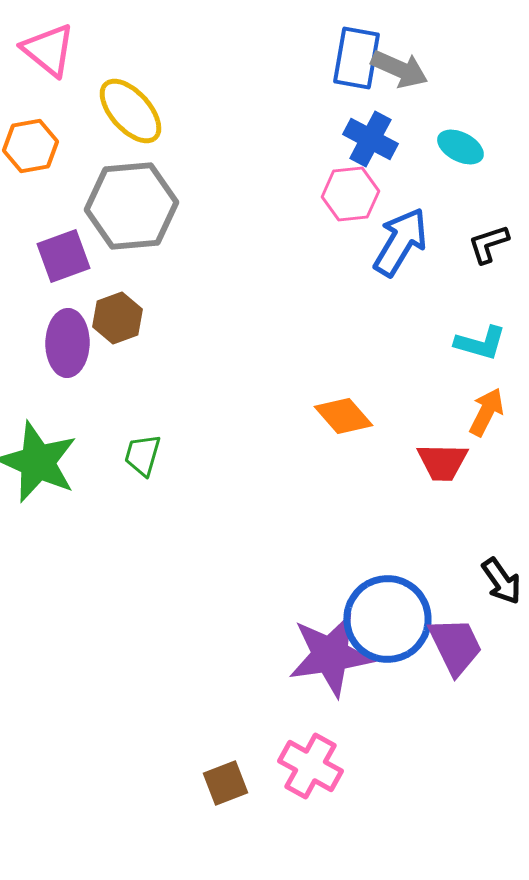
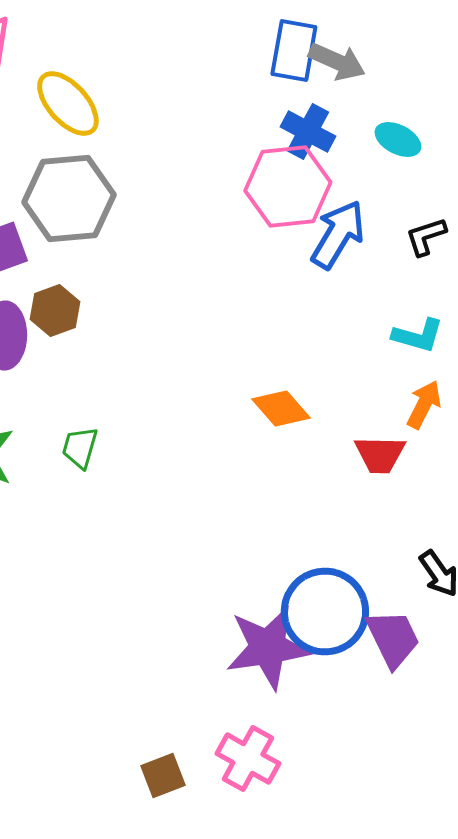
pink hexagon: (350, 194) -> (288, 186), size x1.5

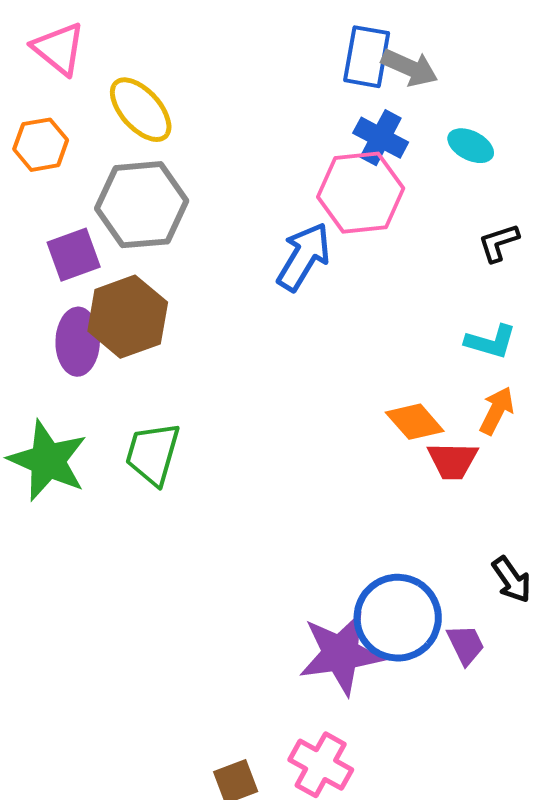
blue arrow: (338, 234) -> (304, 257), moved
brown hexagon: (55, 310) -> (128, 317), size x1.6
orange diamond: (281, 408) -> (415, 422), moved
green trapezoid: (80, 448) -> (153, 454), size x1.5
purple trapezoid: (393, 638) -> (466, 645), size x0.7

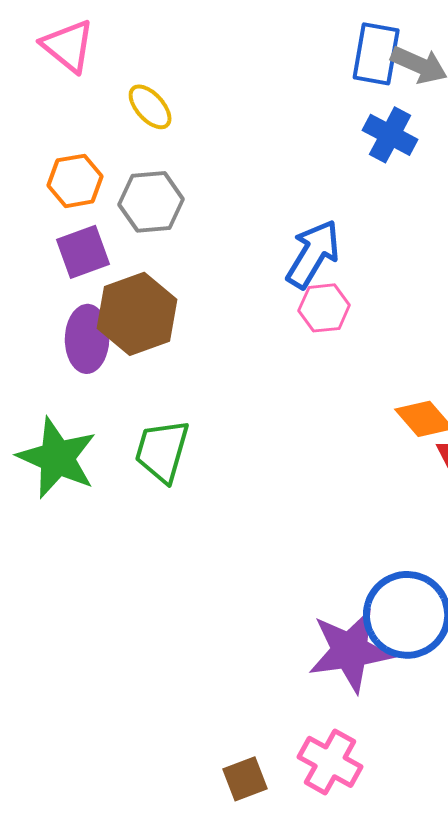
yellow ellipse: (141, 110) -> (150, 107), size x0.7
orange hexagon: (41, 145) -> (75, 181), moved
pink hexagon: (361, 193) -> (324, 308), moved, size x0.6
gray hexagon: (142, 205) -> (151, 202), size x0.7

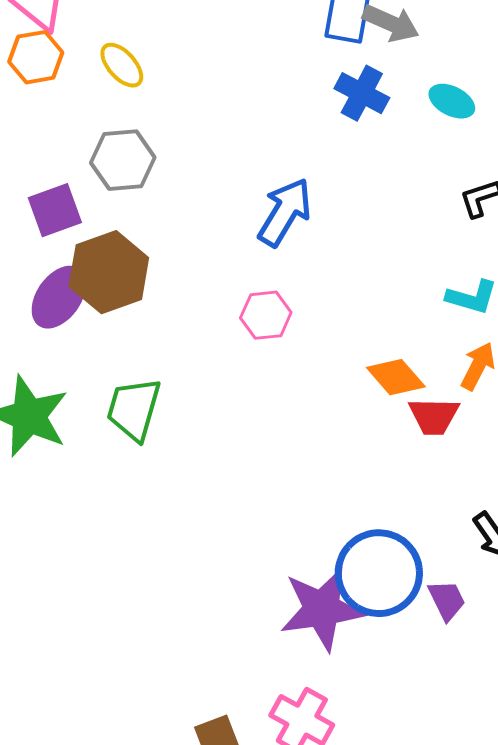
orange hexagon: (75, 181) -> (36, 57), moved
pink hexagon: (324, 308) -> (266, 315), moved
purple ellipse: (87, 339) -> (59, 297), turned 34

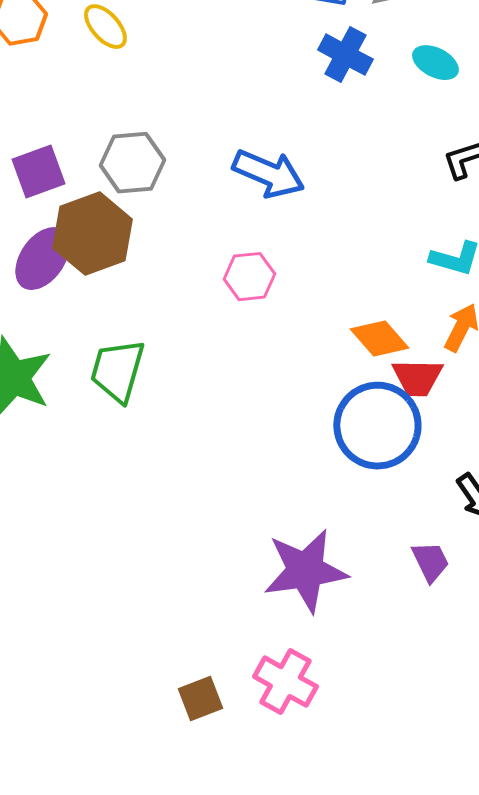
gray hexagon: (123, 160) -> (132, 163), moved
blue arrow: (285, 212) -> (268, 174), turned 82
blue circle: (379, 573) -> (377, 426), moved

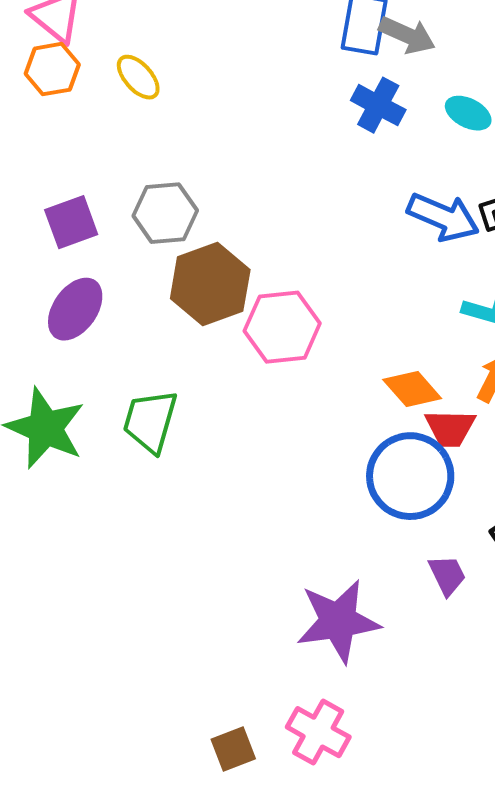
blue arrow: (268, 174) -> (443, 217), moved
brown hexagon: (92, 234) -> (210, 284), moved
pink hexagon: (249, 277) -> (282, 327), size x1.5
purple trapezoid: (430, 562) -> (447, 575), moved

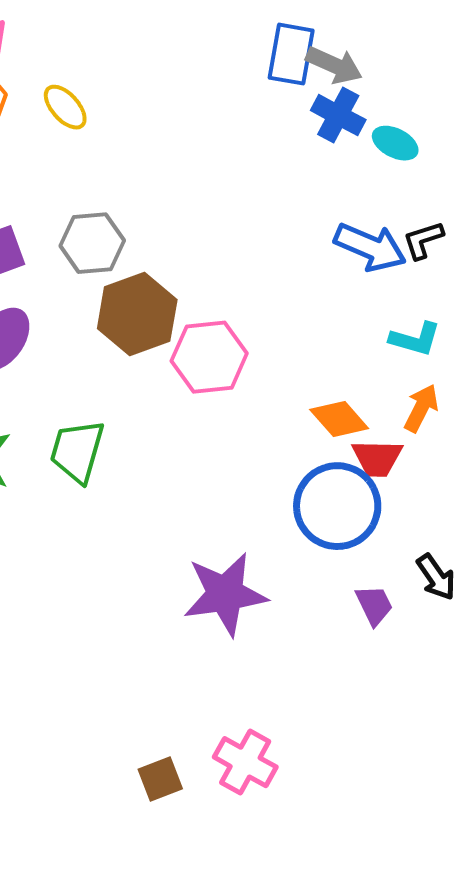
blue cross: (378, 105) -> (338, 115), moved
purple star: (338, 621) -> (225, 594), moved

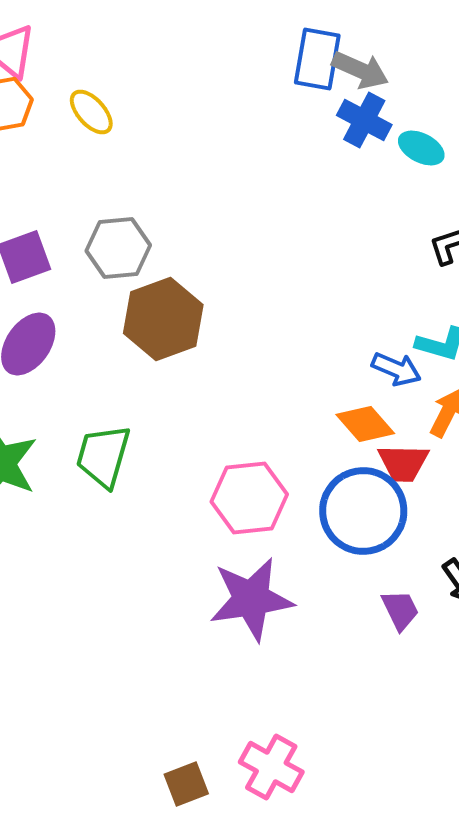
blue arrow: (370, 247) -> (396, 369), moved, size x0.7
pink hexagon: (209, 357) -> (249, 498), moved

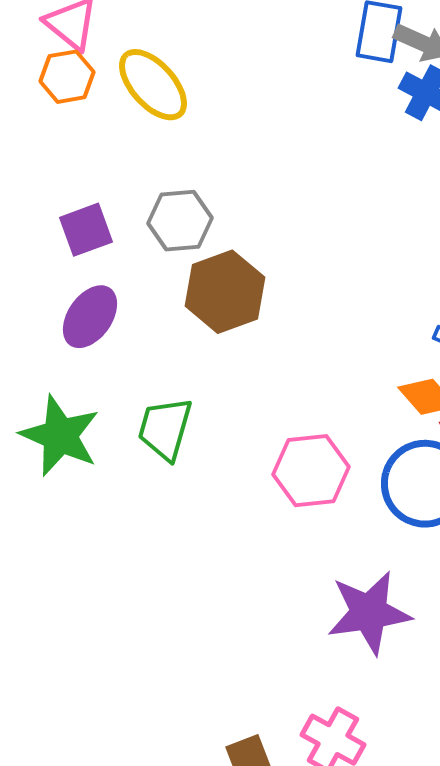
yellow ellipse: (91, 112) -> (153, 85), size x1.6
purple star: (251, 599) -> (369, 613), moved

